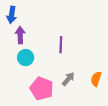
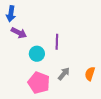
purple arrow: (20, 35) -> (19, 33), turned 119
cyan circle: (26, 58) -> (37, 54), moved

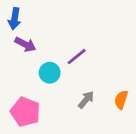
purple line: (57, 42) -> (77, 57), turned 49
pink pentagon: (39, 83) -> (25, 112), moved

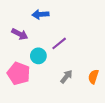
blue arrow: (15, 19) -> (40, 14), moved, turned 77
pink pentagon: (25, 112) -> (19, 74), moved

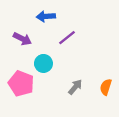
purple line: (59, 43) -> (67, 38), moved

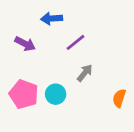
cyan circle: (43, 63) -> (56, 94), moved
gray arrow: (75, 87) -> (85, 73), moved

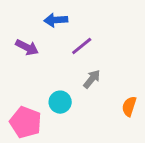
pink pentagon: (24, 94) -> (26, 122), moved

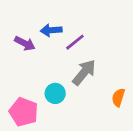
blue arrow: (56, 20) -> (51, 30), moved
gray arrow: (92, 79) -> (84, 72), size x1.5

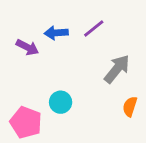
purple line: (75, 42) -> (94, 28), moved
gray arrow: (84, 72) -> (117, 69), moved

